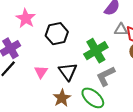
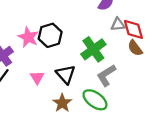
pink star: (26, 18) -> (28, 37), moved

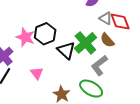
gray triangle: (118, 24) -> (106, 18), turned 40
brown semicircle: (135, 48) -> (107, 40), moved
black triangle: (66, 74) -> (66, 50), moved

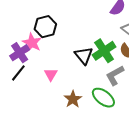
black hexagon: (45, 34) -> (45, 27), moved
pink star: (25, 37) -> (32, 43), moved

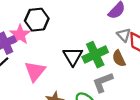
pink triangle: (51, 74) -> (35, 71), size x1.5

